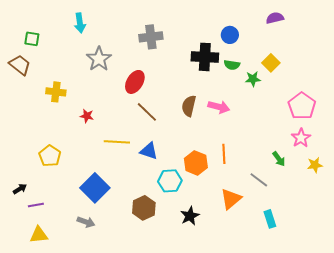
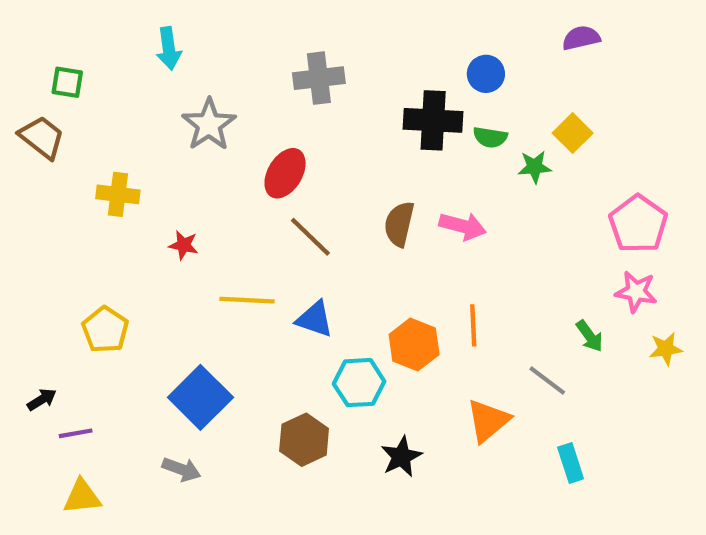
pink star: (301, 138) -> (636, 292), turned -30

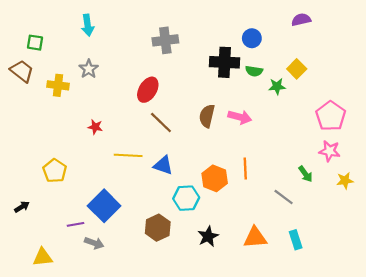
gray star: (209, 125) -> (89, 69), moved, size x0.7
yellow cross: (118, 194) -> (58, 85), moved
orange triangle: (488, 421) -> (255, 238), moved, turned 35
purple line: (76, 433) -> (76, 224), moved

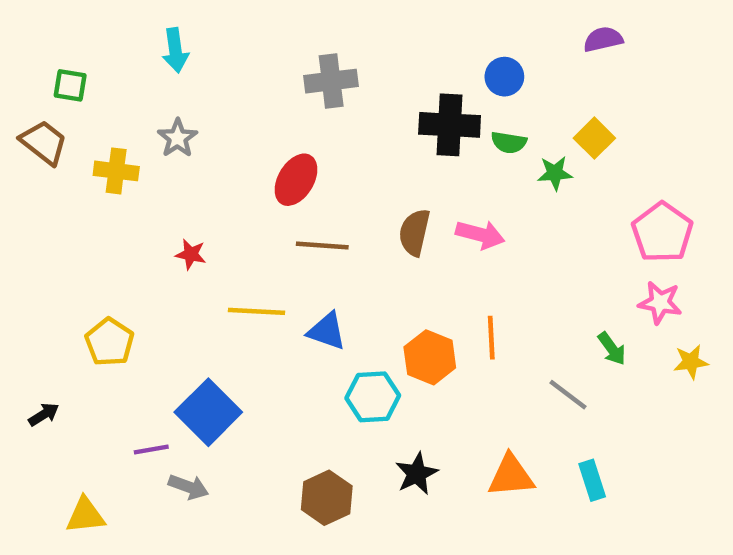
brown line: (161, 123) -> (322, 246), turned -40
brown hexagon: (158, 228) -> (327, 498), moved

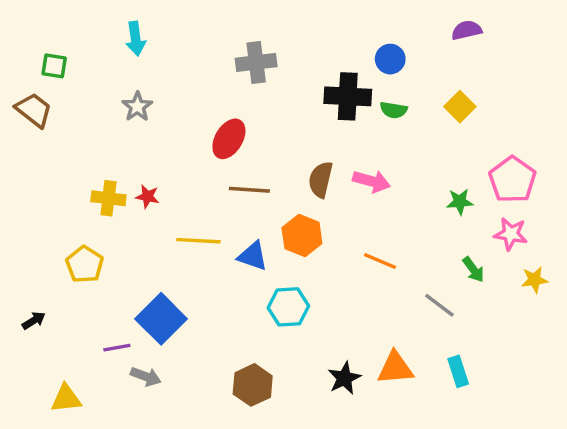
yellow cross: (116, 171) -> (108, 198), moved
green star: (555, 173) -> (460, 202), moved
orange line: (491, 338) -> (380, 261), turned -64
orange hexagon: (430, 357) -> (302, 236), moved
black star: (417, 474) -> (344, 378), moved

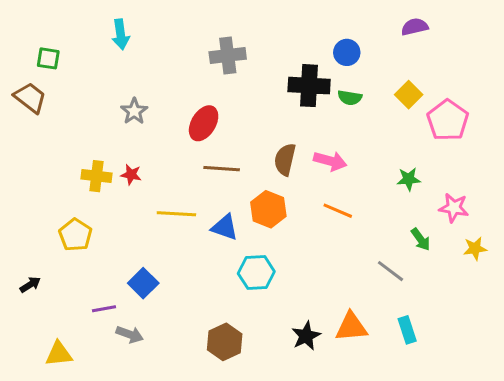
gray star: (137, 107) -> (134, 111), moved
pink pentagon: (512, 180) -> (448, 120), moved
orange line: (380, 261) -> (338, 211), moved
blue square: (161, 319) -> (143, 283), size x0.7

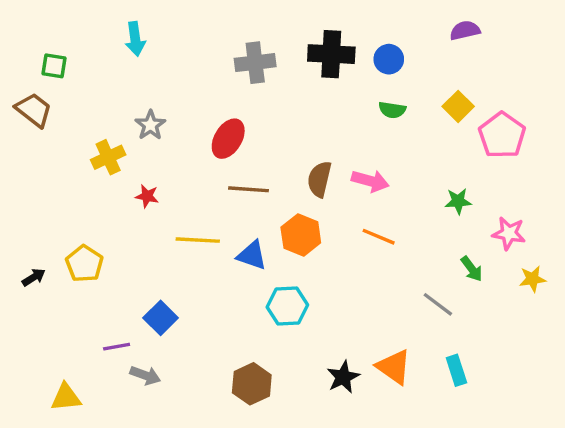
black cross: (309, 86) -> (331, 54), moved
yellow cross: (96, 176) -> (108, 157), moved, turned -32
black arrow: (30, 285) -> (34, 277), moved
orange triangle: (351, 327) -> (394, 367), turned 40

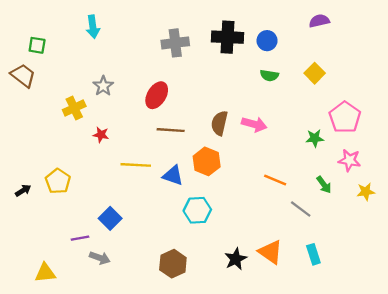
pink pentagon: (502, 135) -> (345, 117), moved
orange line: (379, 237) -> (275, 180), moved

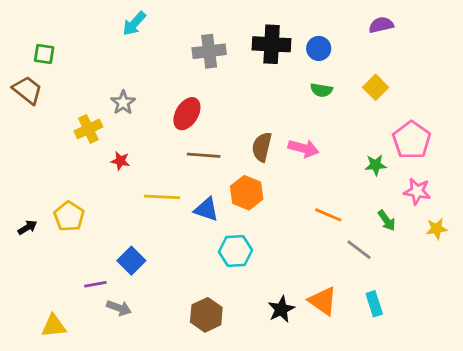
cyan arrow: (93, 27) -> (134, 24), moved, turned 50

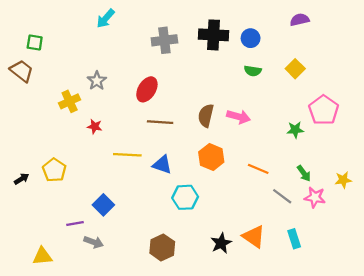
pink star: (417, 191) -> (315, 197), moved
orange hexagon: (247, 193) -> (211, 157), moved

